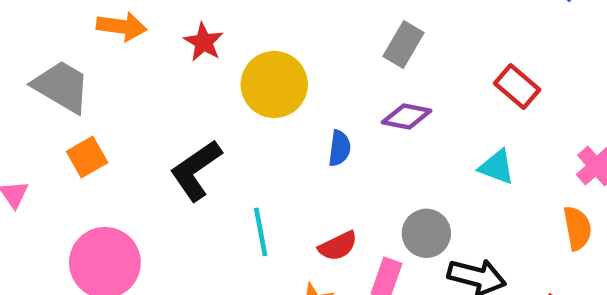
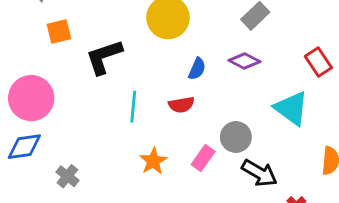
orange square: (87, 157) -> (59, 31), moved
cyan triangle: (497, 167) -> (291, 108), size x1.5
red semicircle: (338, 246) -> (181, 105), moved

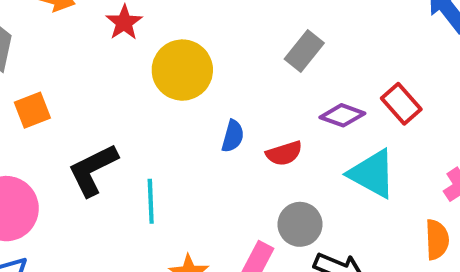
black L-shape: (104, 57) -> (93, 170), moved
purple diamond: (244, 61) -> (342, 115), moved
red semicircle: (181, 105) -> (284, 153), moved

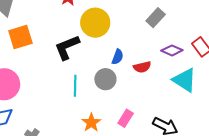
orange square: (32, 110) -> (20, 37), size x1.4
black L-shape: (93, 170) -> (67, 47), moved
gray circle: (300, 224) -> (105, 79), moved

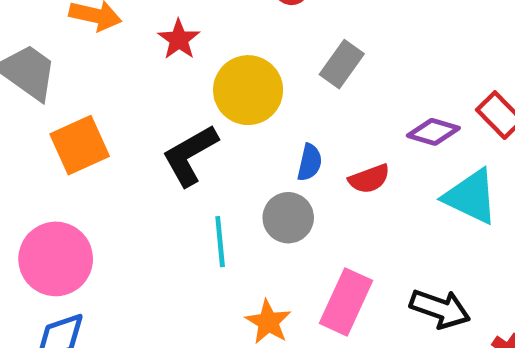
gray rectangle: (156, 18) -> (342, 64), moved
pink rectangle: (126, 118) -> (346, 302), size x1.5

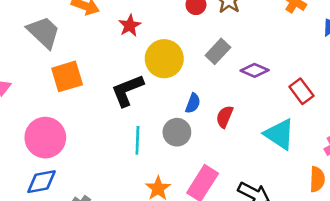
purple diamond: (433, 132) -> (255, 70), moved
red semicircle: (369, 179) -> (225, 117), turned 125

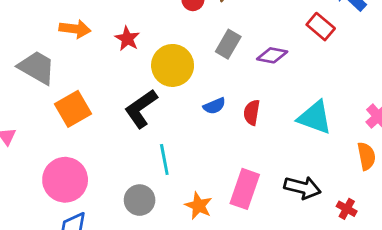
red rectangle: (301, 91) -> (321, 27), moved
blue semicircle: (193, 103) -> (214, 106), turned 60
gray circle: (177, 132) -> (140, 200), moved

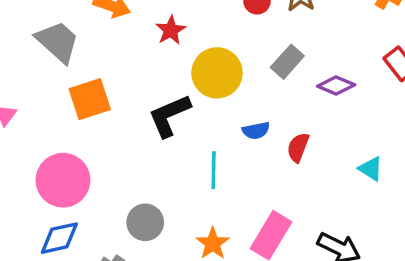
cyan triangle: (315, 117) -> (371, 169), size x0.6
cyan line: (164, 160) -> (214, 170), moved

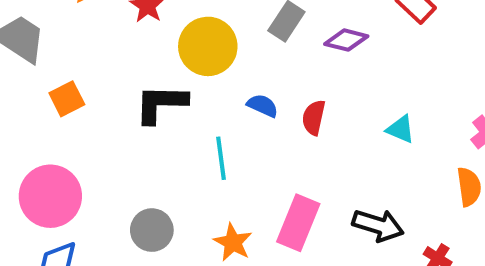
orange square: (90, 99) -> (67, 99), size x0.7
black L-shape: (169, 116) -> (161, 104), turned 33
blue semicircle: (256, 131) -> (263, 106), turned -136

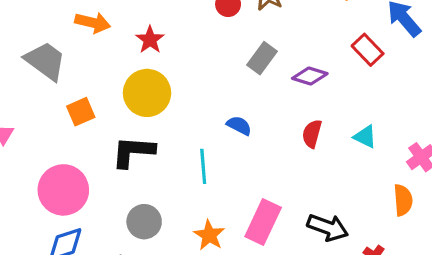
yellow circle: (208, 46) -> (147, 93), moved
black L-shape: (161, 104) -> (133, 152), moved
red semicircle: (314, 118) -> (312, 134), moved
cyan triangle: (401, 129) -> (365, 137), moved

